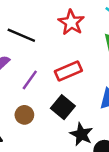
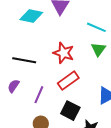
red star: (71, 22) -> (64, 53), moved

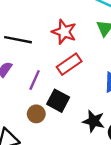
black square: (70, 111) -> (58, 101), moved

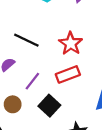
brown circle: (36, 114) -> (13, 104), moved

